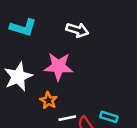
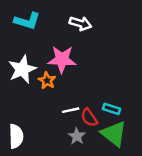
orange star: (48, 100) -> (47, 80), moved

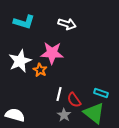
cyan rectangle: (111, 109) -> (101, 93), moved
white line: (71, 110) -> (59, 94), turned -64
white semicircle: (16, 136) -> (15, 115), turned -72

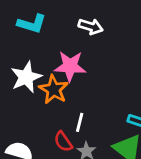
orange star: (40, 70) -> (54, 89), size x1.5
red semicircle: (74, 100) -> (63, 142), moved

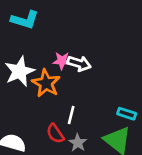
white arrow: (91, 26) -> (79, 63), moved
pink star: (70, 66) -> (62, 61), size x0.6

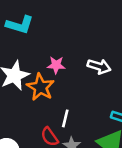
white arrow: (79, 63) -> (99, 66), moved

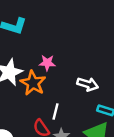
white arrow: (99, 66) -> (88, 84), moved

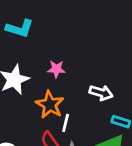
orange star: (33, 83) -> (50, 105), moved

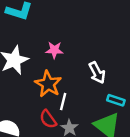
white arrow: (101, 93) -> (97, 73), turned 45

